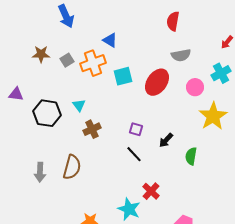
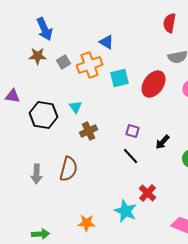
blue arrow: (66, 16) -> (45, 29), moved

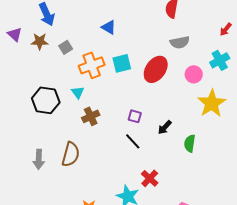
orange cross: (90, 65) -> (92, 65), moved
purple triangle: (13, 96) -> (15, 34), moved, turned 35

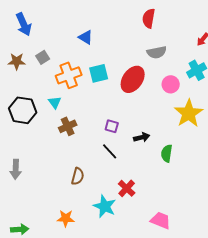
brown star: (40, 41) -> (17, 61), moved
black arrow: (165, 127) -> (142, 137), turned -147
brown semicircle: (71, 154) -> (78, 176), moved, size x0.7

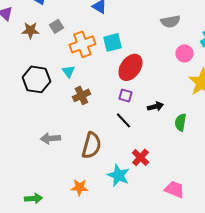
red ellipse: (133, 79) -> (130, 67), moved
gray arrow: (16, 169) -> (50, 138), moved, turned 84
brown semicircle: (78, 176) -> (91, 145), size x1.5

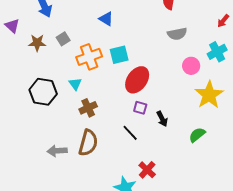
purple square: (125, 95) -> (140, 108), moved
black arrow: (155, 106) -> (162, 119), turned 77
green semicircle: (180, 122) -> (197, 135), moved, turned 42
brown semicircle: (91, 145) -> (88, 143), moved

